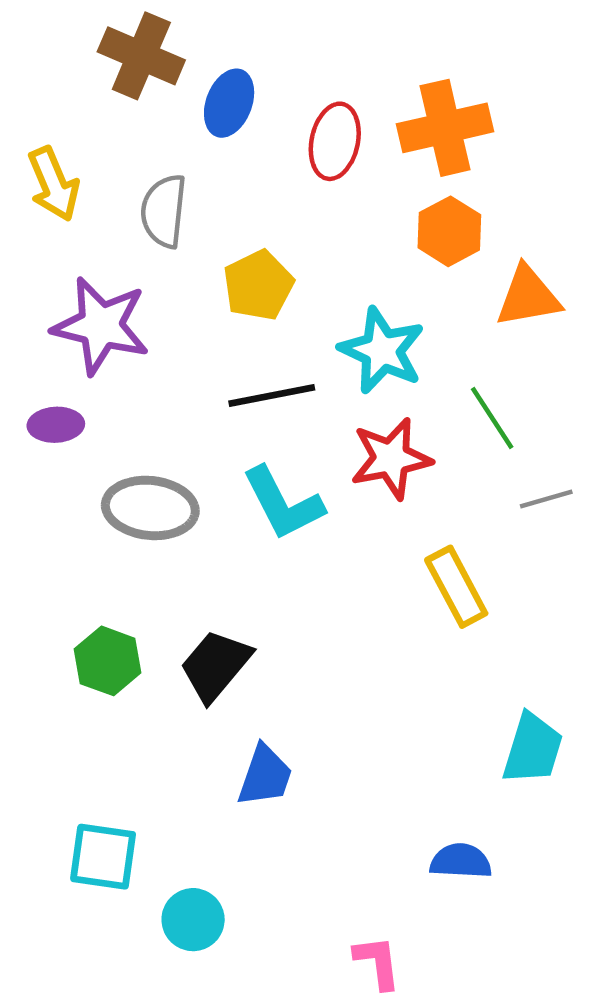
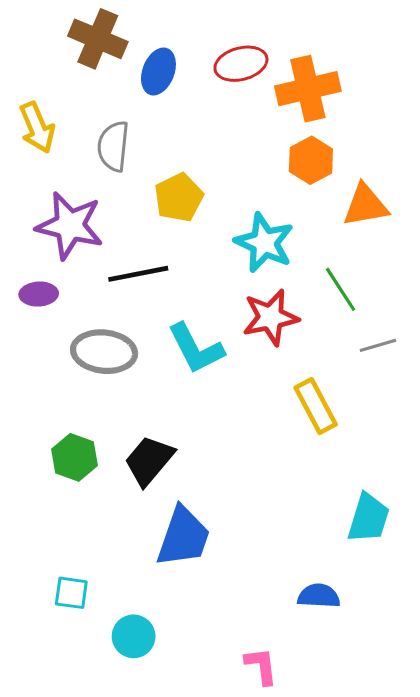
red ellipse: (335, 141) -> (241, 64), moved, turned 63
black line: (272, 396) -> (138, 274), moved
blue trapezoid: (265, 776) -> (183, 537), size x1.4
cyan square: (103, 857) -> (71, 593), size x0.7

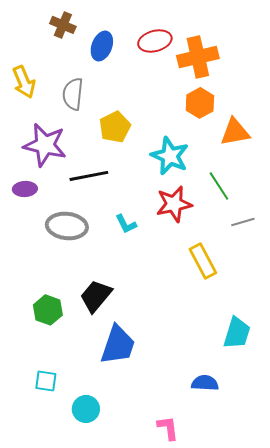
brown cross: (98, 39) -> (63, 25), size x0.7
cyan L-shape: (196, 348) -> (126, 224), size x0.6
green hexagon: (74, 457) -> (48, 310), moved

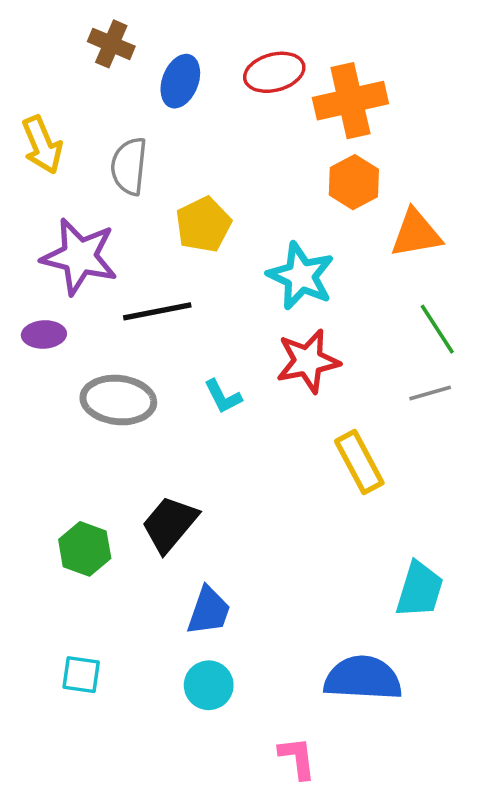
green line: (219, 186) -> (437, 329), moved
blue trapezoid: (118, 345) -> (209, 611), size x0.7
blue semicircle: (205, 383) -> (363, 678), size x1.6
cyan circle: (86, 409) -> (209, 685), moved

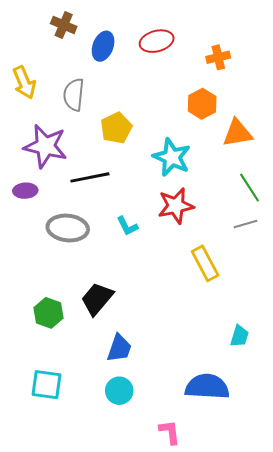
orange cross: (350, 101) -> (218, 57), moved, size x0.6
cyan trapezoid: (420, 590) -> (239, 336), size x0.7
cyan square: (81, 675) -> (46, 385), size x1.4

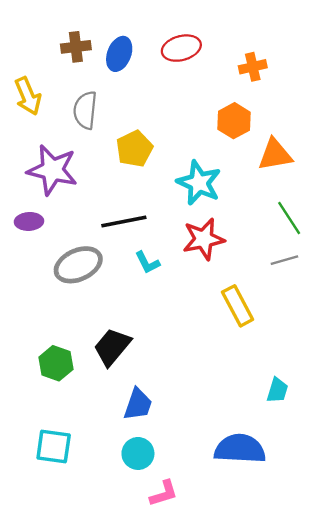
brown cross: (64, 25) -> (76, 47), moved, turned -30
black line: (90, 177) -> (124, 221), moved
gray ellipse: (68, 228) -> (78, 265), turned -30
pink L-shape: (170, 432) -> (164, 493), moved, turned 80

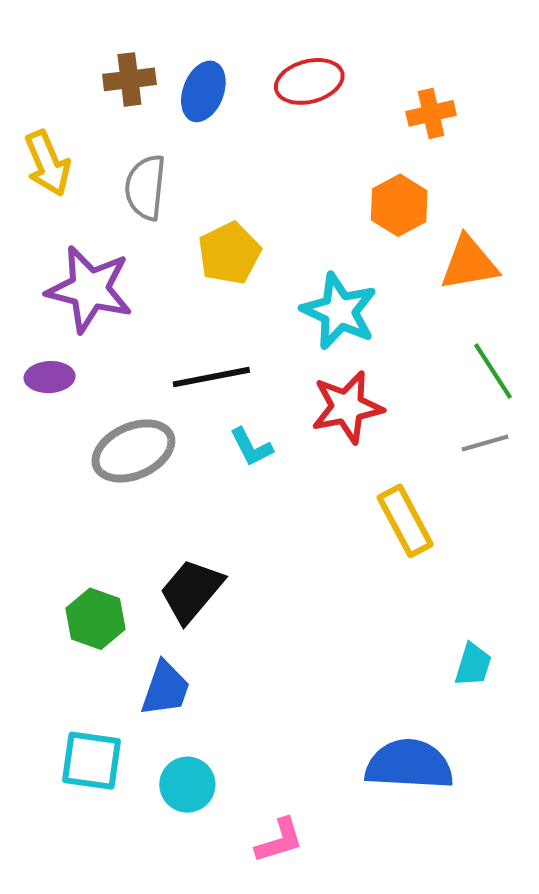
blue trapezoid: (138, 404) -> (165, 689), moved
cyan circle: (138, 453) -> (187, 785), moved

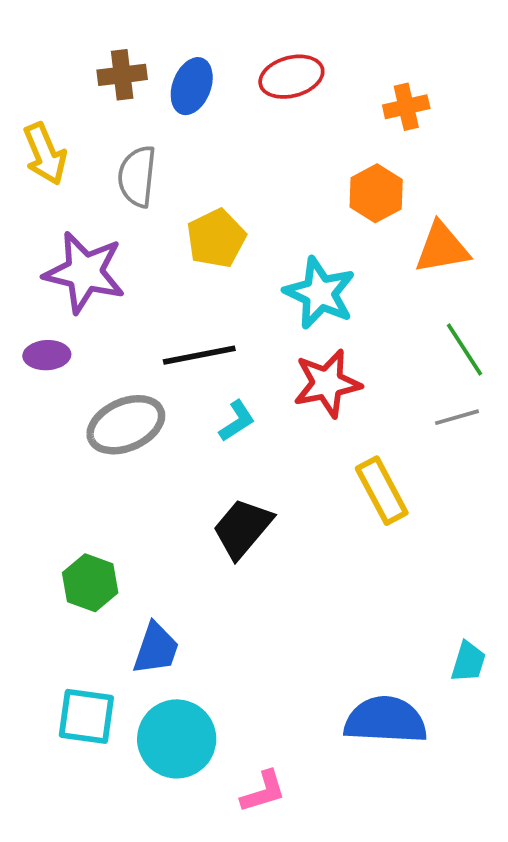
cyan L-shape: (251, 447) -> (237, 421), turned -96
black trapezoid: (191, 591) -> (243, 528), moved
cyan trapezoid: (473, 665) -> (468, 662), moved
cyan circle: (187, 785) -> (177, 739), size x1.5

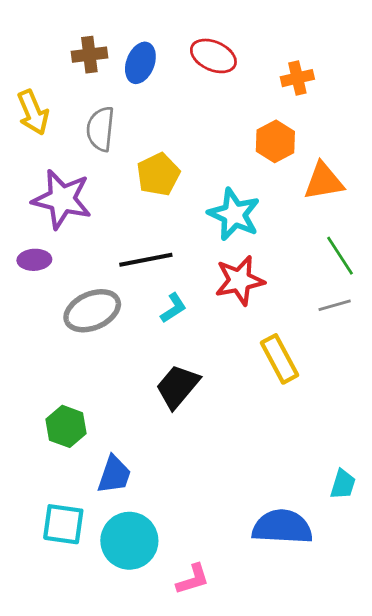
red ellipse: (291, 77) -> (213, 56), turned 39

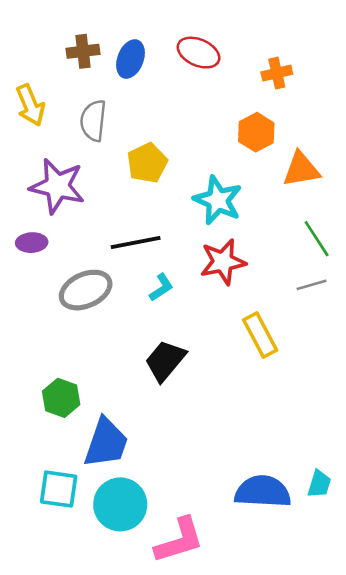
blue trapezoid: (114, 475) -> (106, 443), size x1.4
cyan trapezoid: (343, 484) -> (319, 484), moved
pink L-shape: (193, 579) -> (179, 540), size x1.6

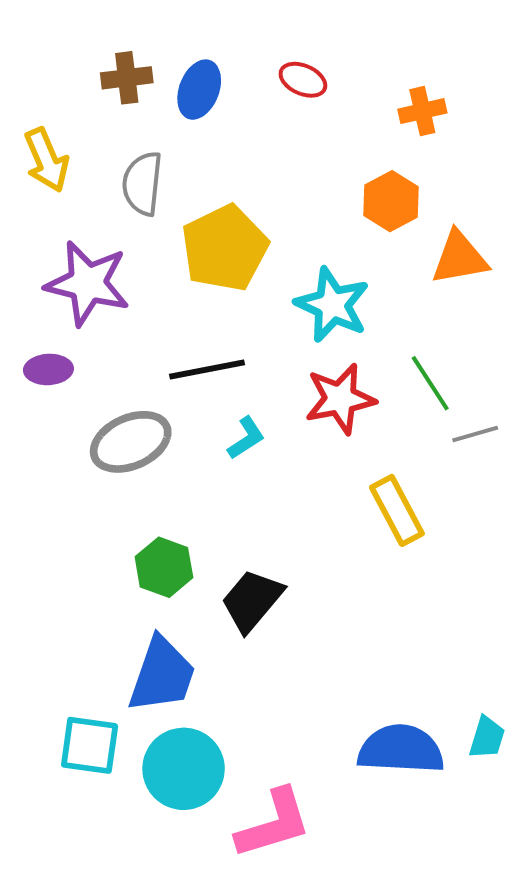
red ellipse: (199, 53) -> (303, 80), size x0.7
yellow pentagon: (147, 163) -> (225, 248), size x1.4
green line: (317, 239) -> (430, 383), moved
black trapezoid: (165, 361) -> (252, 600), moved
green hexagon: (61, 398) -> (164, 567), moved

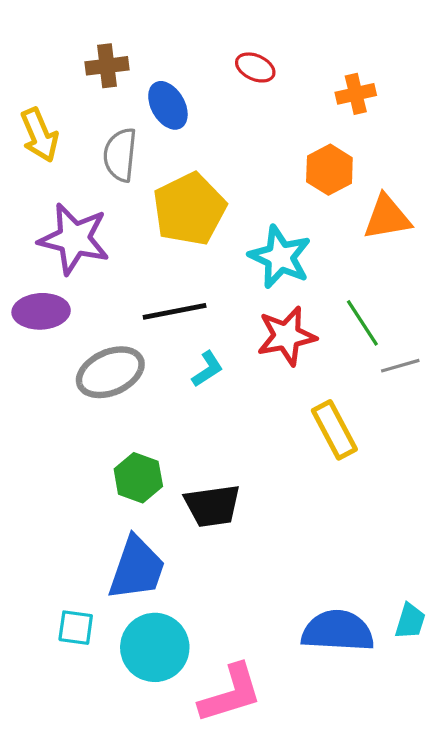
blue ellipse: (199, 90) -> (168, 105), moved, turned -51
purple ellipse: (48, 369) -> (41, 311), size x1.4
black trapezoid: (252, 600) -> (212, 506), turned -138
cyan square: (90, 745) -> (76, 628), size x0.7

